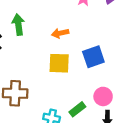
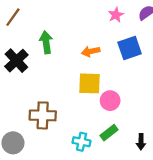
blue square: (93, 57) -> (130, 48), moved
pink circle: (103, 96) -> (110, 101), moved

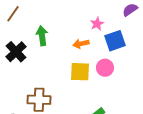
pink star: (116, 15) -> (97, 24), moved
pink circle: (110, 101) -> (105, 68), moved

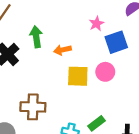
orange arrow: (81, 44) -> (63, 50), moved

